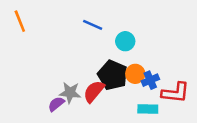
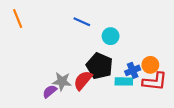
orange circle: (135, 74) -> (150, 65), moved
cyan rectangle: (148, 109) -> (124, 81), moved

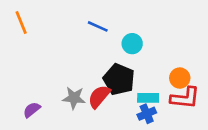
blue cross: (133, 70) -> (147, 114), moved
purple semicircle: (50, 91) -> (32, 110), moved

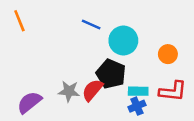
cyan circle: (132, 44) -> (123, 41), size x1.5
orange circle: (180, 78) -> (168, 54), moved
purple semicircle: (32, 110) -> (29, 102), size x1.5

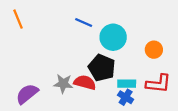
red semicircle: (92, 90) -> (85, 82), turned 65
blue cross: (137, 106) -> (126, 97), turned -35

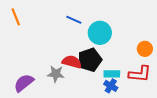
orange circle: (154, 50) -> (145, 49), moved
black pentagon: (102, 68) -> (90, 60), turned 30
red semicircle: (85, 82) -> (72, 62), moved

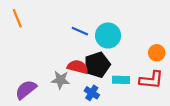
blue line: (74, 20) -> (80, 31), moved
blue cross: (111, 86) -> (92, 93), moved

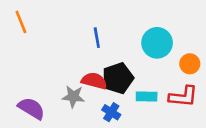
blue line: (80, 31) -> (97, 38), turned 56
cyan circle: (108, 36) -> (157, 43), moved
purple semicircle: (26, 90) -> (31, 108), turned 70

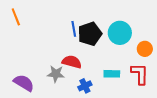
black pentagon: (118, 78) -> (90, 34), moved
red L-shape: (183, 97) -> (140, 74), turned -95
blue cross: (111, 112) -> (85, 86), turned 32

